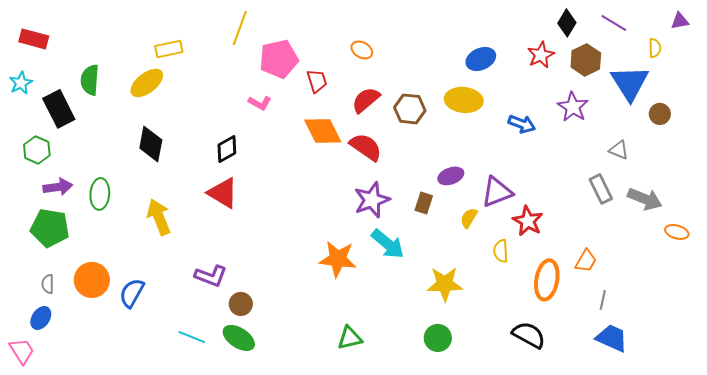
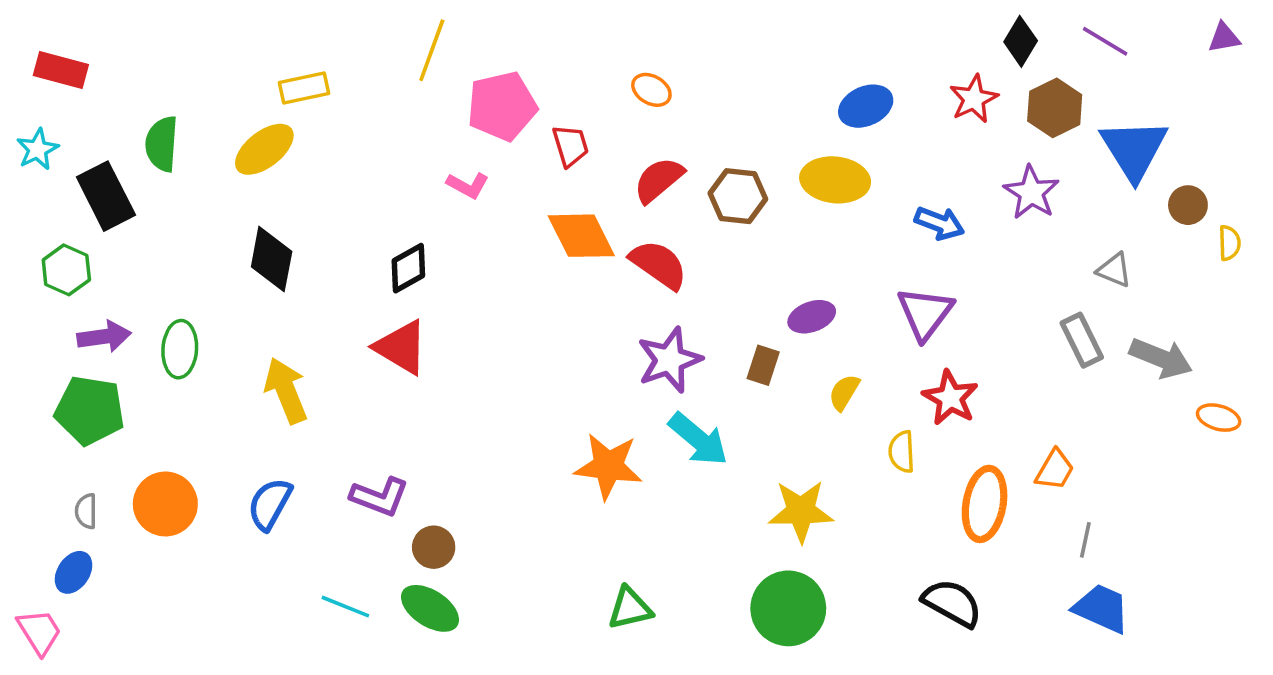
yellow semicircle: (655, 48) -> (1229, 243), moved
purple triangle: (497, 192) -> (925, 313), moved, turned -32
blue semicircle: (132, 293) -> (270, 504), moved
green circle: (438, 338) -> (788, 608), size x1.5

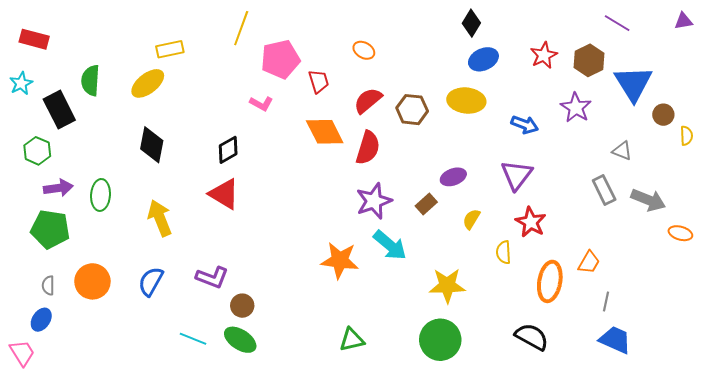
black diamond: (1021, 41) -> (471, 23), moved
red semicircle: (659, 265) -> (368, 148), turned 72
brown rectangle: (763, 365) -> (426, 204), turned 30

